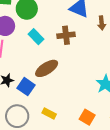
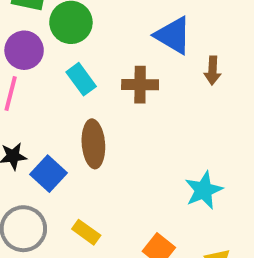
brown ellipse: (47, 68) -> (93, 144), turned -70

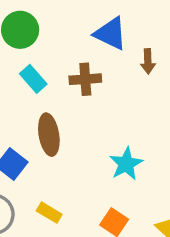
cyan star: (204, 190) -> (126, 164), moved

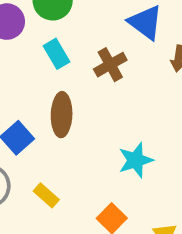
brown cross: (85, 79) -> (110, 65), turned -36

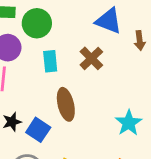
cyan rectangle: (57, 54) -> (50, 61), turned 40

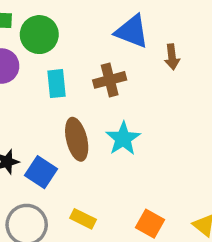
brown cross: (91, 58) -> (110, 80), turned 30
cyan star: (129, 123) -> (123, 139), moved

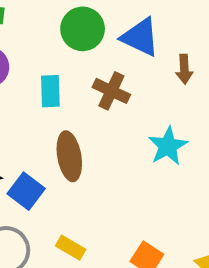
green circle: (39, 35) -> (83, 29), moved
brown cross: (110, 80) -> (111, 91), turned 36
cyan star: (123, 139) -> (168, 146), moved

